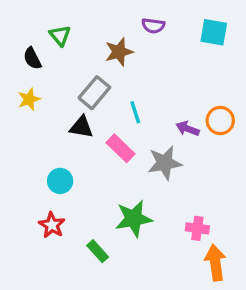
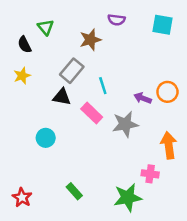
green star: (134, 219) -> (128, 198), moved
red star: (52, 225) -> (22, 198), moved
orange arrow: (215, 263) -> (169, 145), moved

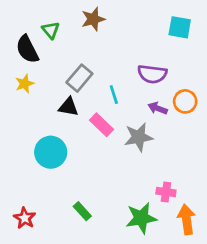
purple semicircle: (116, 20) -> (152, 74), moved, size x1.5
brown star: (90, 40) -> (93, 19), moved
black semicircle: (25, 45) -> (27, 49), size x1.5
cyan circle: (46, 138) -> (51, 152), size x1.5
orange arrow: (169, 145) -> (187, 219), moved

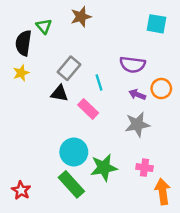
black semicircle: (27, 49) -> (24, 43), turned 35
gray star: (138, 137) -> (137, 124), moved
cyan circle: (51, 152) -> (74, 152), moved
green rectangle: (82, 211) -> (71, 184), size x1.6
green star: (141, 218) -> (104, 168), moved

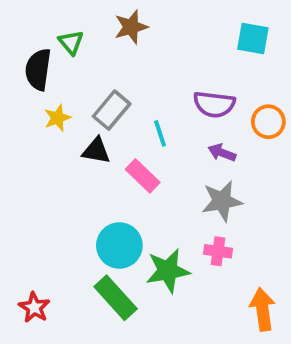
yellow star: (21, 73) -> (57, 118), moved
orange circle: (161, 89) -> (268, 122), moved
pink cross: (145, 168) -> (218, 251), moved

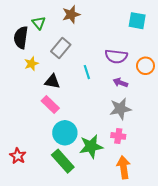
gray rectangle: (112, 110) -> (61, 48), moved
pink rectangle: (143, 176) -> (50, 105), moved
red star: (34, 307) -> (18, 156), moved
orange arrow: (263, 309) -> (124, 167), moved

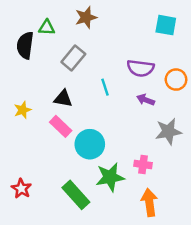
green triangle: (39, 23) -> (47, 28), turned -48
yellow star: (31, 64) -> (23, 110), moved
gray star: (120, 109) -> (168, 132), moved
cyan circle: (65, 133) -> (90, 144), moved

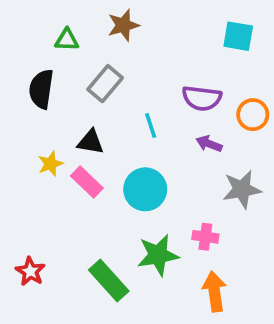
black semicircle: (25, 45) -> (41, 89), moved
yellow star: (23, 110) -> (50, 164), moved
cyan circle: (90, 144) -> (145, 189), moved

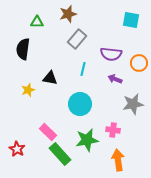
gray rectangle: (105, 84) -> (77, 39), moved
cyan line: (151, 126) -> (83, 69), turned 32
pink rectangle: (87, 182) -> (48, 132), moved

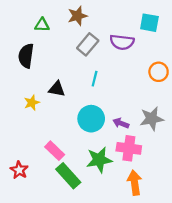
purple semicircle: (111, 54) -> (122, 42), moved
purple arrow: (115, 79) -> (121, 123), moved
pink cross: (113, 130) -> (129, 148), size x1.5

